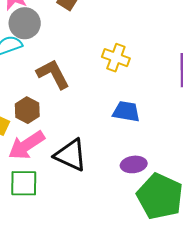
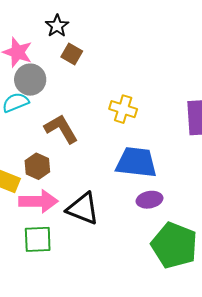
blue trapezoid: (126, 112) -> (136, 162), size x1.5
pink arrow: (27, 145) -> (38, 201), turned -144
purple ellipse: (134, 164) -> (150, 200), moved

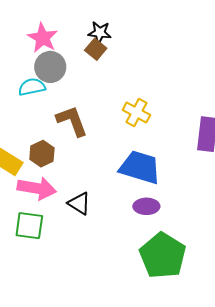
black star: (57, 26) -> (100, 33), moved, turned 30
black triangle: (83, 209) -> (79, 203), size x0.7

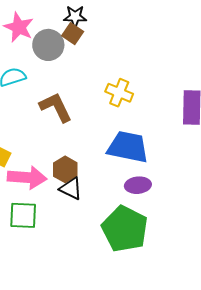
gray circle: (50, 67) -> (48, 45), moved
brown hexagon: (42, 154) -> (65, 169), moved
green pentagon: (163, 256) -> (125, 229), moved

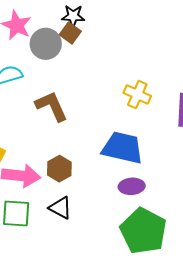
yellow cross: (119, 93) -> (137, 94), moved
black triangle: (71, 189) -> (60, 208), moved
green pentagon: (125, 229) -> (143, 231), moved

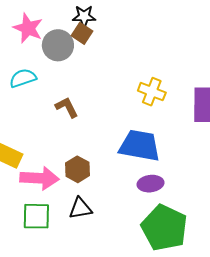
brown L-shape: (52, 106) -> (67, 107), size x0.7
black triangle: (60, 208) -> (80, 208), turned -35

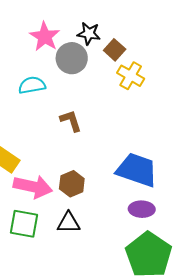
black star: (84, 16) -> (89, 34), moved
brown square: (82, 33) -> (115, 50), moved
yellow cross: (152, 92) -> (131, 76), moved

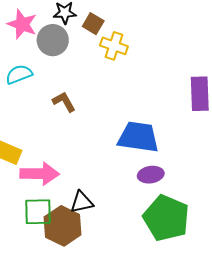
brown hexagon: (72, 184) -> (63, 226), moved, size x1.5

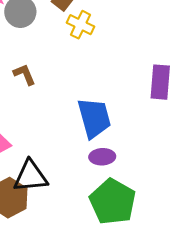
blue trapezoid: (138, 137) -> (94, 118), turned 60
black triangle: (82, 202) -> (30, 176), size x1.5

